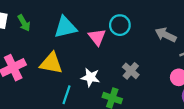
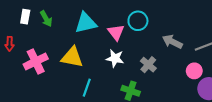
gray arrow: (166, 35) -> (172, 42), moved
white star: (90, 77) -> (115, 58), moved

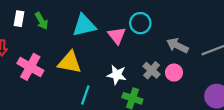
white star: (115, 58) -> (117, 75), moved
pink cross: (36, 61) -> (30, 67), turned -35
pink circle: (194, 71) -> (174, 73), moved

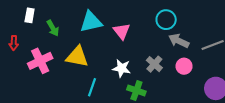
green arrow: (41, 21) -> (53, 28), moved
cyan circle: (140, 23) -> (166, 20), moved
pink cross: (30, 67) -> (40, 61), turned 35
pink circle: (174, 73) -> (184, 66), moved

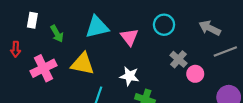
cyan circle: (166, 20) -> (164, 25), moved
gray arrow: (179, 41) -> (210, 28), moved
gray cross: (154, 64) -> (178, 59), moved

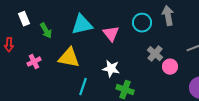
white rectangle: (32, 20) -> (24, 19), turned -32
gray arrow: (210, 28) -> (168, 16), moved, turned 54
pink cross: (44, 68) -> (34, 62), size x0.6

